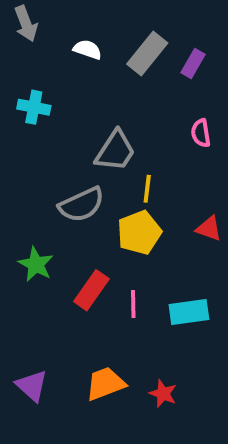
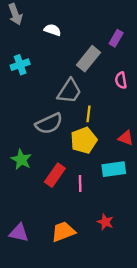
gray rectangle: (147, 54) -> (89, 59), moved
cyan cross: (34, 107) -> (20, 65), turned -30
cyan rectangle: (189, 312) -> (114, 169), moved
purple triangle: (32, 386) -> (19, 233), turned -30
red star: (163, 394) -> (105, 222), moved

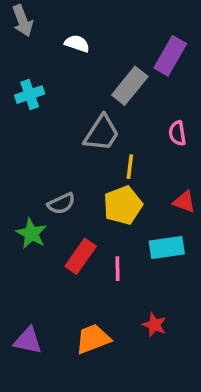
purple rectangle: (116, 38) -> (170, 56), size x1.5
pink semicircle: (121, 80) -> (177, 133), moved
gray semicircle: (49, 124) -> (61, 204), moved, size x0.7

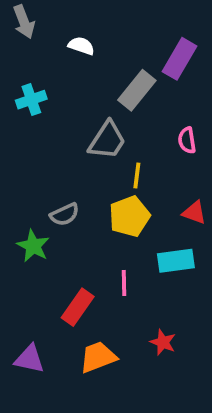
red rectangle: (81, 256) -> (78, 307), moved

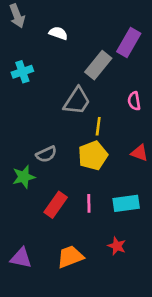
green star: (33, 246) -> (24, 177), turned 30
cyan rectangle: (176, 261) -> (126, 203), moved
red rectangle: (78, 307) -> (56, 205), moved

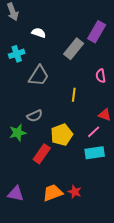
white semicircle: (58, 33) -> (39, 33), moved
gray trapezoid: (77, 101) -> (39, 76), moved
yellow pentagon: (93, 156) -> (62, 135), moved
pink line: (89, 203) -> (94, 132), moved, turned 48
red star: (117, 246) -> (75, 192), moved

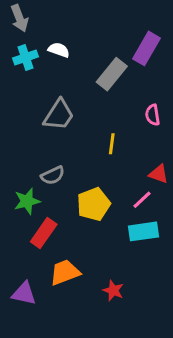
cyan cross: (17, 54) -> (25, 57), moved
red rectangle: (42, 154) -> (44, 233), moved
orange trapezoid: (53, 193) -> (65, 272), moved

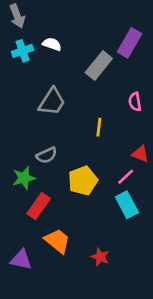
cyan rectangle: (144, 231) -> (127, 205), turned 70
orange trapezoid: (65, 272) -> (57, 241), turned 60

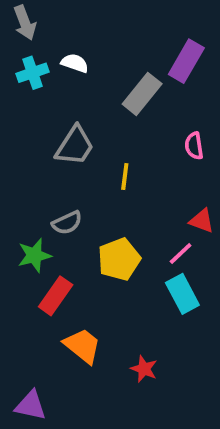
yellow line: (99, 127) -> (125, 177), moved
purple triangle: (21, 260) -> (31, 405), moved

